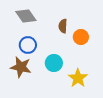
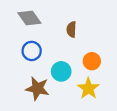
orange circle: (81, 37) -> (92, 61), moved
brown star: (21, 67) -> (37, 88), moved

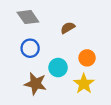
brown semicircle: (71, 29) -> (68, 28), turned 56

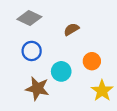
gray diamond: (28, 17) -> (29, 18), turned -30
yellow star: (84, 84) -> (102, 91), moved

